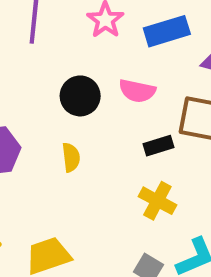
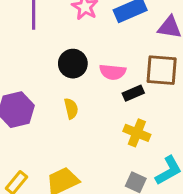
pink semicircle: (137, 91) -> (113, 72), moved

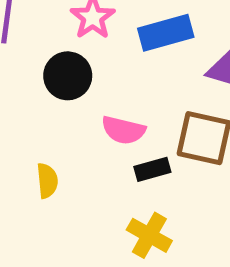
black circle: (73, 64) -> (68, 76), moved

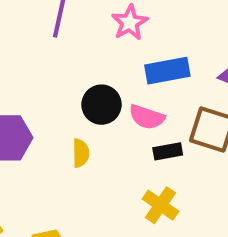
blue rectangle: (166, 33) -> (167, 71), moved
black circle: (68, 76) -> (102, 105), moved

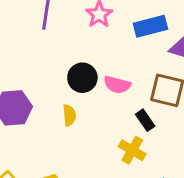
blue rectangle: (167, 71) -> (150, 26), moved
black rectangle: (168, 151) -> (145, 120), moved, turned 70

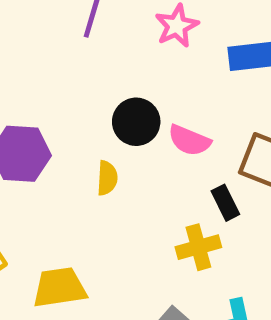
yellow cross: (132, 150) -> (198, 247), turned 36

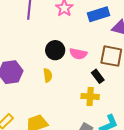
yellow cross: (198, 247) -> (90, 96), turned 30

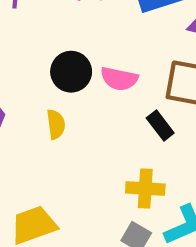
yellow cross: (90, 96) -> (145, 189), moved

